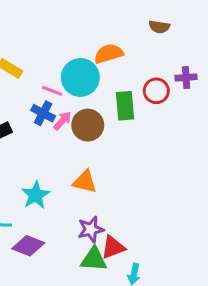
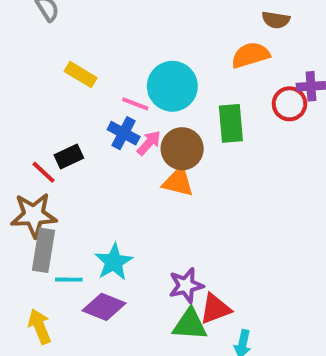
orange semicircle: (109, 54) -> (250, 55), moved
red circle: (156, 91) -> (289, 104), moved
orange triangle: (85, 182) -> (178, 182), moved
cyan star: (36, 195) -> (114, 262), moved

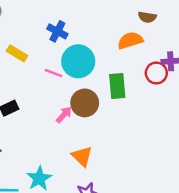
blue cross: (124, 133) -> (57, 31), moved
pink arrow: (149, 143) -> (64, 115), moved
orange triangle: (178, 182) -> (82, 156), moved, turned 30

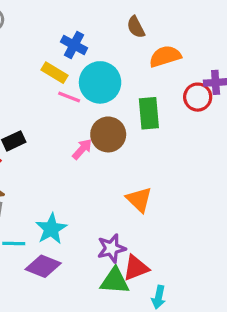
brown semicircle: (147, 17) -> (136, 27), moved, turned 54
yellow rectangle: (17, 53) -> (54, 73), moved
orange triangle: (82, 156) -> (139, 200), moved

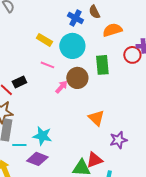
blue cross: (74, 45) -> (75, 18), moved
pink line: (69, 97) -> (47, 65), moved
cyan star: (51, 229) -> (42, 136), turned -30
purple star: (111, 248) -> (118, 140), moved

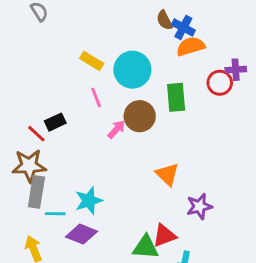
blue cross: (75, 18) -> (183, 27), moved
pink line: (47, 65) -> (96, 97), turned 48
cyan star: (42, 136) -> (89, 201), turned -30

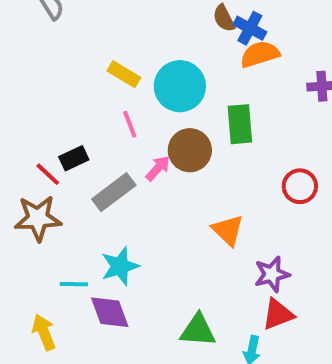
red circle: (220, 83) -> (300, 186), moved
gray rectangle: (36, 192) -> (114, 192), moved, turned 44
purple diamond: (81, 234) -> (110, 312), turned 48
red triangle: (164, 236) -> (278, 314), moved

